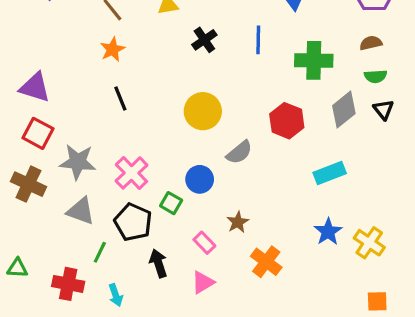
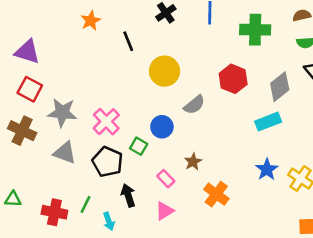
black line: (120, 98) -> (128, 41), moved
gray diamond: (344, 110) -> (280, 87), moved
green line: (100, 252) -> (86, 204), moved
cyan arrow: (116, 295) -> (109, 221), moved

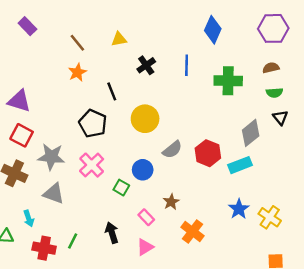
red hexagon: (233, 79) -> (208, 153), moved
black pentagon: (108, 162) -> (93, 123), moved
cyan arrow: (109, 221) -> (29, 218), moved

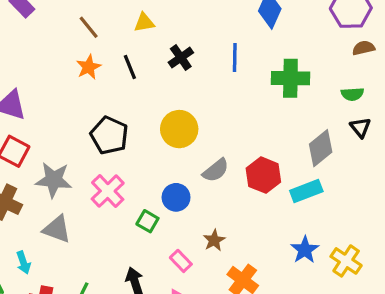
brown semicircle: (271, 68) -> (364, 48), moved
black line: (112, 91) -> (130, 67), moved

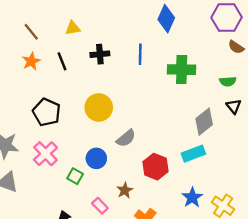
brown semicircle: (364, 48) -> (236, 47), turned -133
black cross: (181, 58) -> (100, 54), turned 30
red hexagon: (263, 175) -> (156, 167), moved

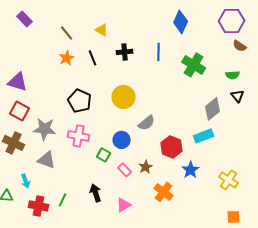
yellow triangle: (73, 28) -> (102, 30), turned 40
green cross: (182, 70) -> (194, 65), turned 30
pink cross: (45, 154) -> (79, 136), turned -35
blue star: (192, 197) -> (191, 170), moved
pink rectangle: (100, 206) -> (125, 170), moved

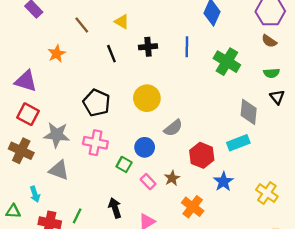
brown semicircle: (240, 46) -> (269, 41), moved
orange star: (67, 58) -> (57, 54), moved
gray diamond: (213, 109) -> (249, 112), turned -45

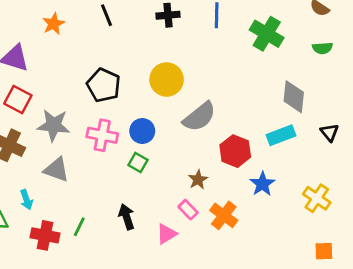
black line: (111, 54) -> (106, 15), moved
black triangle: (277, 97) -> (330, 132), moved
gray semicircle: (173, 128) -> (199, 117), size x1.4
blue circle: (145, 147) -> (142, 131), moved
pink rectangle: (148, 182) -> (188, 210), moved

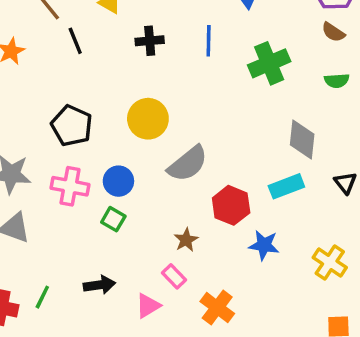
green cross: (267, 34) -> (269, 63), turned 36
blue star: (262, 184) -> (264, 245), turned -30
orange cross: (224, 215) -> (217, 307), moved
black arrow: (127, 217) -> (99, 285), turned 100

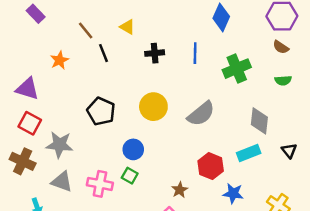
gray semicircle: (188, 164) -> (201, 114), moved
pink cross: (70, 186) -> (100, 184), moved

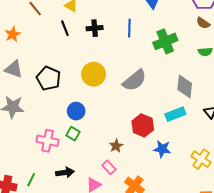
black line: (103, 53) -> (65, 28), moved
gray triangle: (62, 182) -> (14, 69), moved

